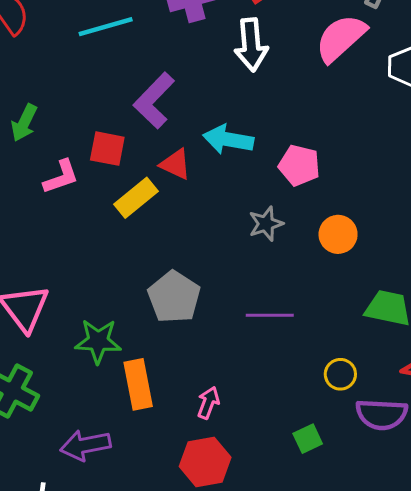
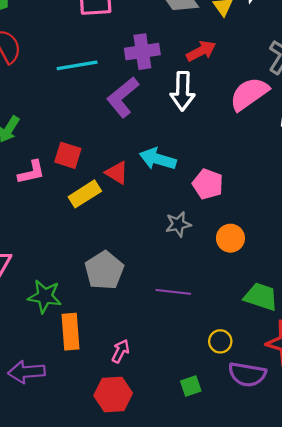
purple L-shape: (154, 100) -> (123, 97), moved

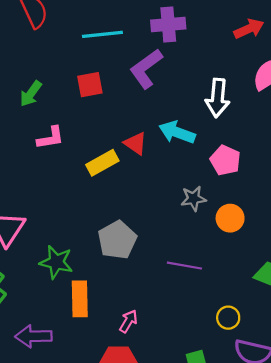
red arrow: (201, 51) -> (249, 29), moved
white arrow: (183, 91) -> (218, 98), moved
red square: (68, 155) -> (90, 85), moved, turned -32
orange circle: (230, 238) -> (230, 218), moved

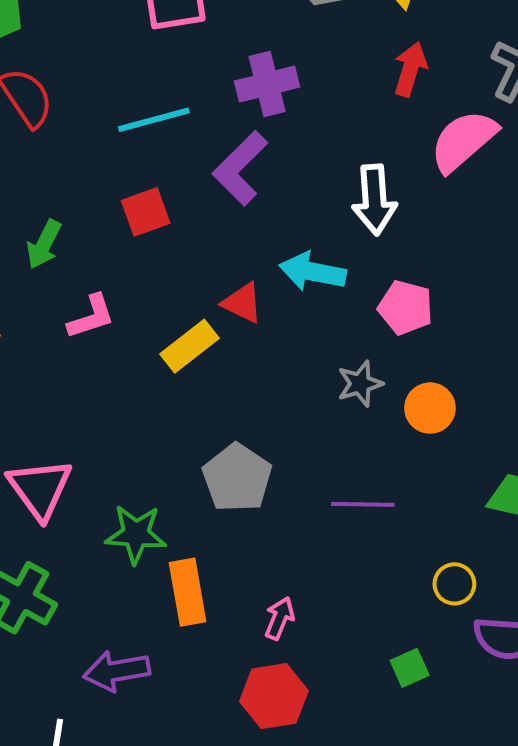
red arrow: (249, 29) -> (410, 69), turned -40

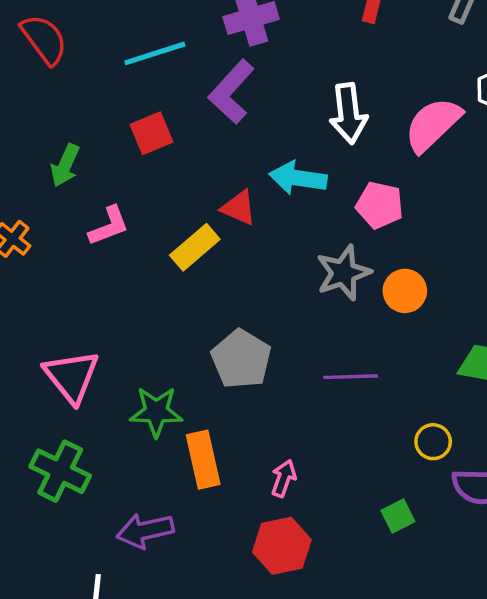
pink semicircle: (463, 141) -> (433, 125), moved
gray star: (360, 384) -> (343, 273), size x1.4

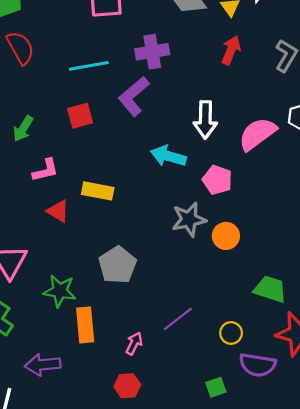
red triangle: (239, 208) -> (58, 211), moved
yellow rectangle: (195, 247) -> (98, 191), turned 44
purple line: (351, 377) -> (178, 319), moved, turned -44
green square: (398, 516) -> (216, 387), moved
red hexagon: (282, 546) -> (127, 386), size x0.7

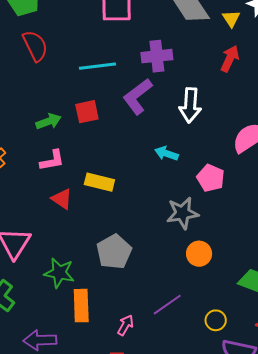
white arrow: (205, 120) -> (190, 105), moved
green arrow: (23, 129) -> (49, 121), moved, turned -145
cyan arrow: (168, 156) -> (166, 153), size x0.7
orange circle: (226, 236) -> (199, 254), moved

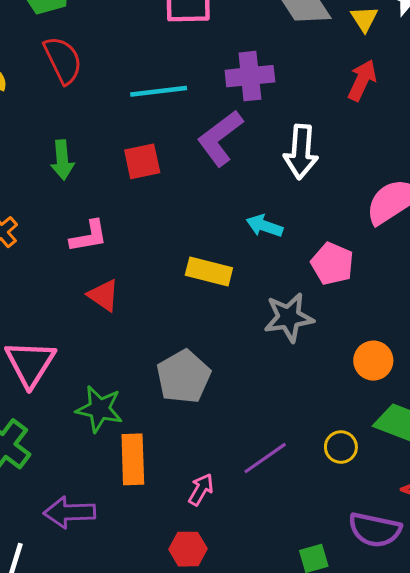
green arrow: (49, 121) -> (62, 160), moved, turned 105
yellow rectangle: (99, 182) -> (209, 271), moved
orange circle: (199, 254) -> (373, 361), moved
yellow circle: (216, 320) -> (341, 447), moved

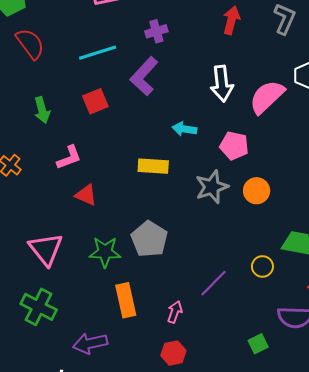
purple cross: (250, 76) -> (156, 31), size x0.7
white arrow: (301, 152) -> (222, 84), moved
orange circle: (373, 361) -> (257, 191), moved
green star: (99, 409) -> (105, 252), moved

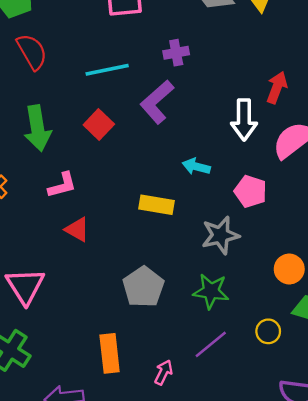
red arrow: (231, 20) -> (277, 87), moved
red square: (95, 101) -> (99, 125), turned -30
green arrow: (42, 110) -> (37, 128), size x1.5
orange circle: (257, 191) -> (289, 269), moved
green star: (105, 252) -> (211, 291), moved

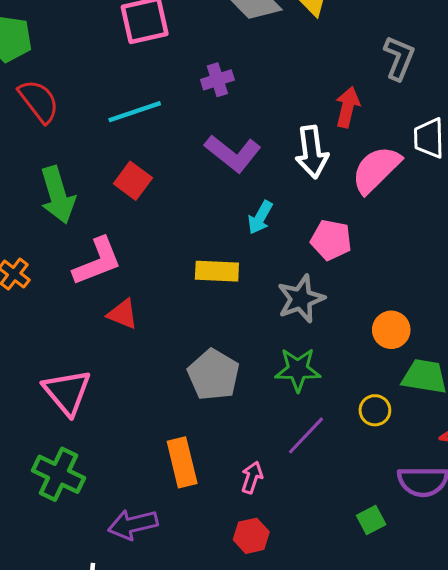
purple L-shape: (157, 102) -> (233, 153), moved, turned -93
cyan arrow: (196, 167) -> (260, 217), turned -68
pink L-shape: (62, 185) -> (97, 261), size x1.4

